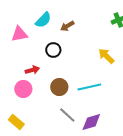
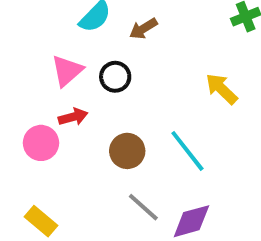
pink triangle: (19, 34) -> (67, 71), moved, turned -30
cyan line: (89, 87) -> (187, 151), turned 65
pink circle: (23, 89) -> (41, 143), moved

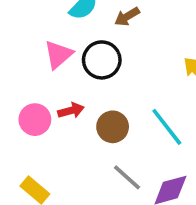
black circle: (115, 77) -> (102, 60), size x1.4
red arrow: (73, 117) -> (71, 111), moved

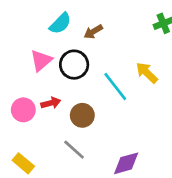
cyan line: (167, 127) -> (115, 87), moved
gray line: (127, 177) -> (74, 150), moved

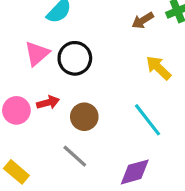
brown arrow: (93, 32) -> (143, 20), moved
cyan line: (115, 87) -> (147, 120), moved

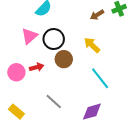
yellow arrow: (158, 68) -> (92, 45), moved
brown circle: (84, 117) -> (64, 59), moved

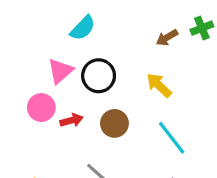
brown circle: (64, 59) -> (114, 123), moved
pink circle: (16, 72) -> (41, 108), moved

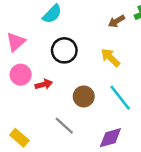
pink triangle: (60, 71) -> (16, 42), moved
brown circle: (114, 123) -> (84, 96), moved

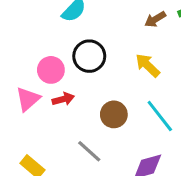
pink triangle: (16, 42) -> (28, 99), moved
pink circle: (21, 75) -> (51, 70), moved

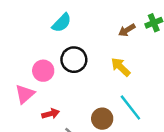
red arrow: (63, 99) -> (51, 114), moved
brown circle: (114, 114) -> (102, 119), moved

